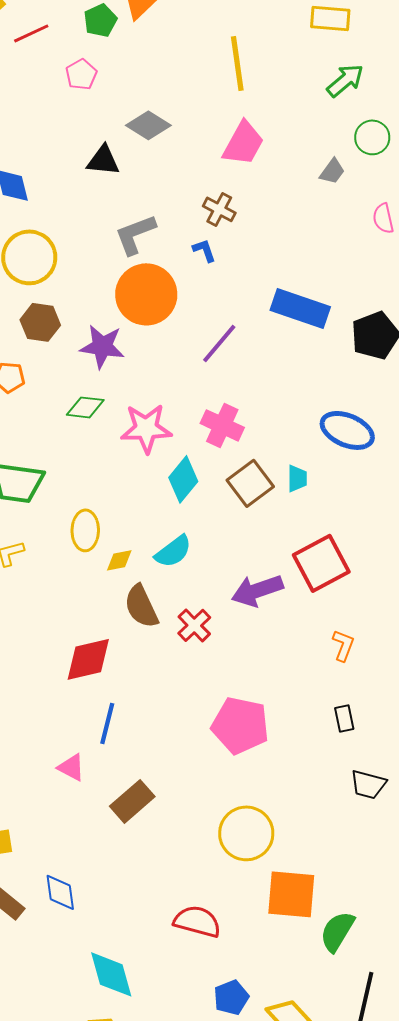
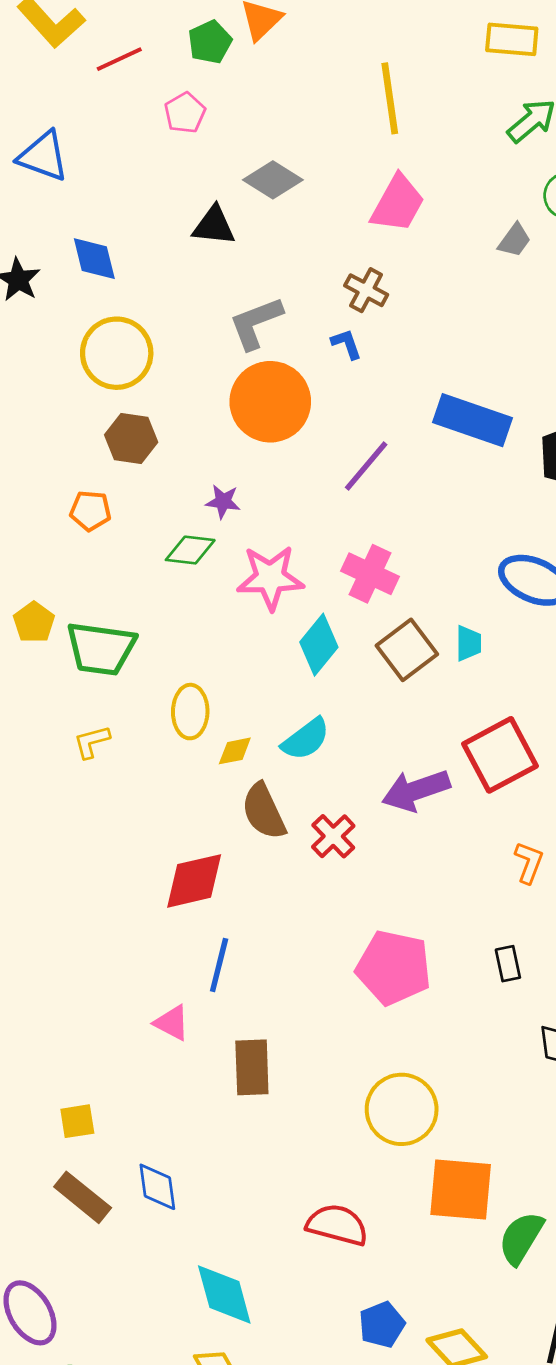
purple star: (102, 346) -> (223, 502), moved, size x0.6
black rectangle: (344, 718) -> (508, 964), moved
brown rectangle: (132, 801) -> (252, 1067), turned -51

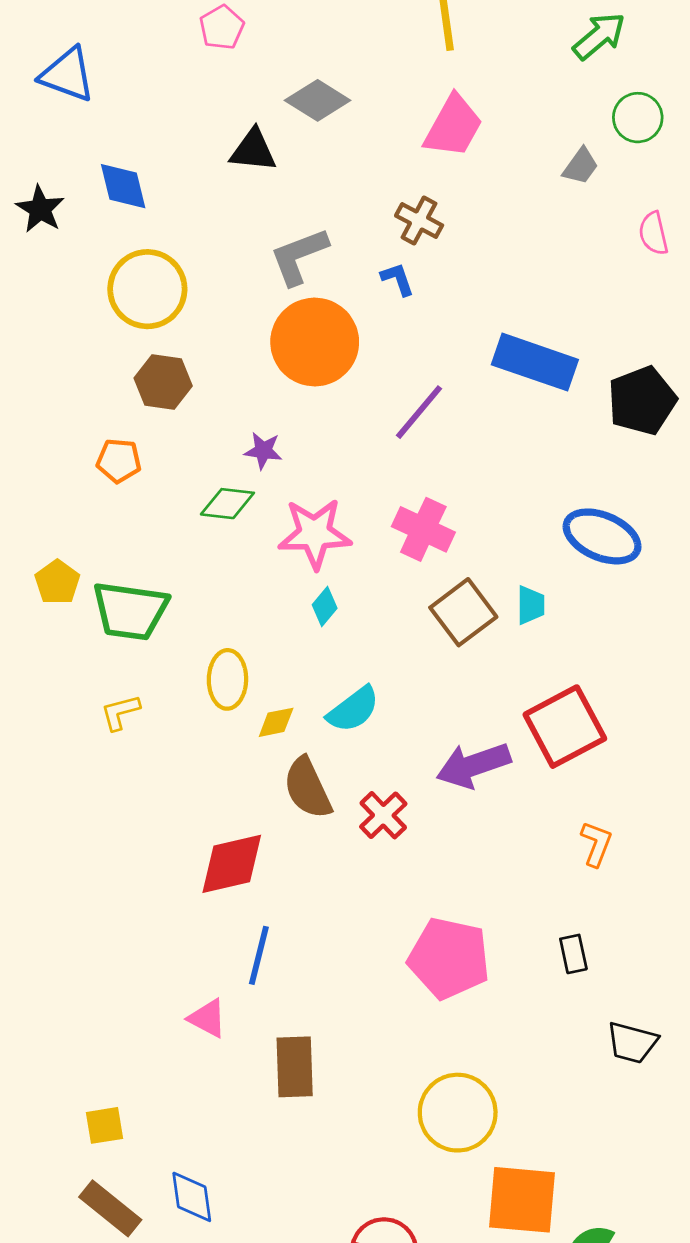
cyan diamond: (319, 645) -> (325, 607), moved, size x0.6

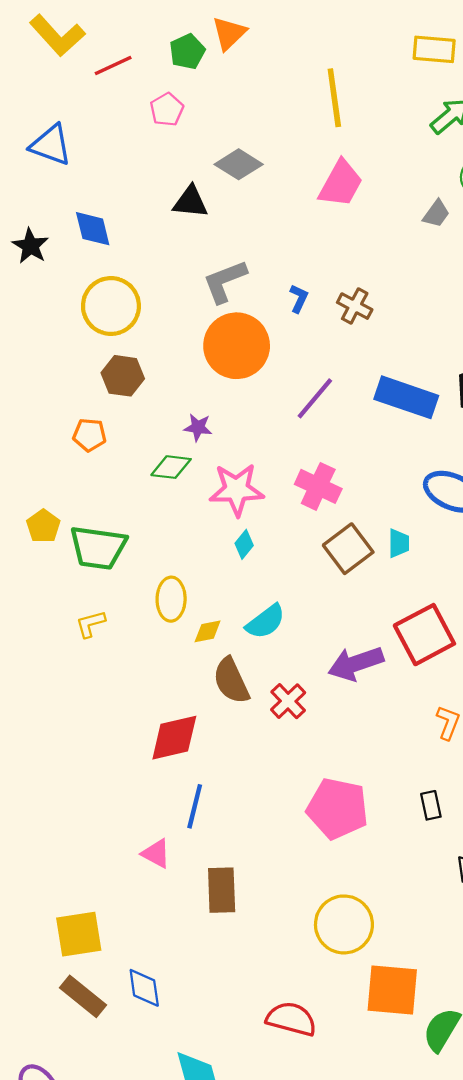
brown cross: (419, 220) -> (355, 306), moved
blue L-shape: (398, 279) -> (299, 298), turned 44
blue rectangle: (535, 362) -> (406, 397), moved
yellow square: (104, 1125) -> (79, 934), size x1.6

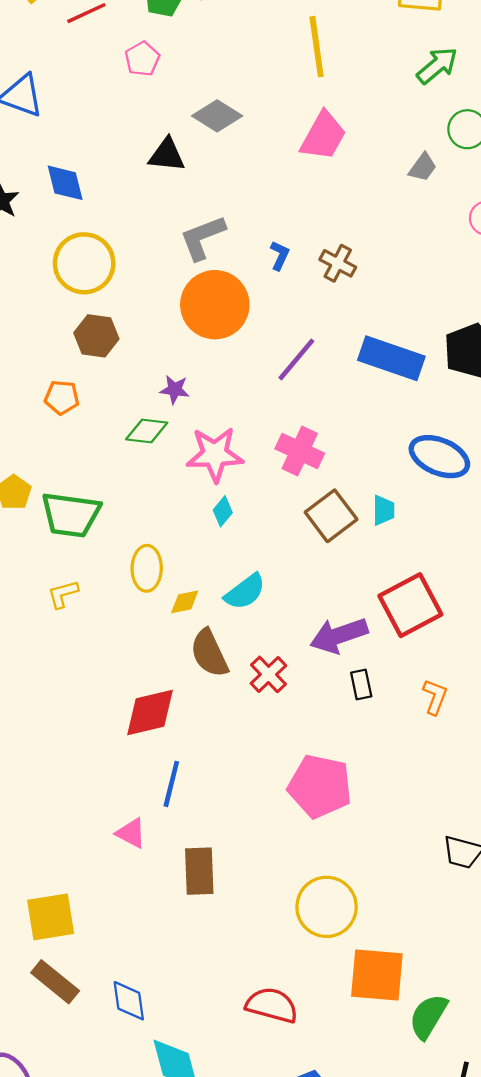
black rectangle: (431, 805) -> (361, 685), moved
blue diamond: (144, 988) -> (129, 1001), moved

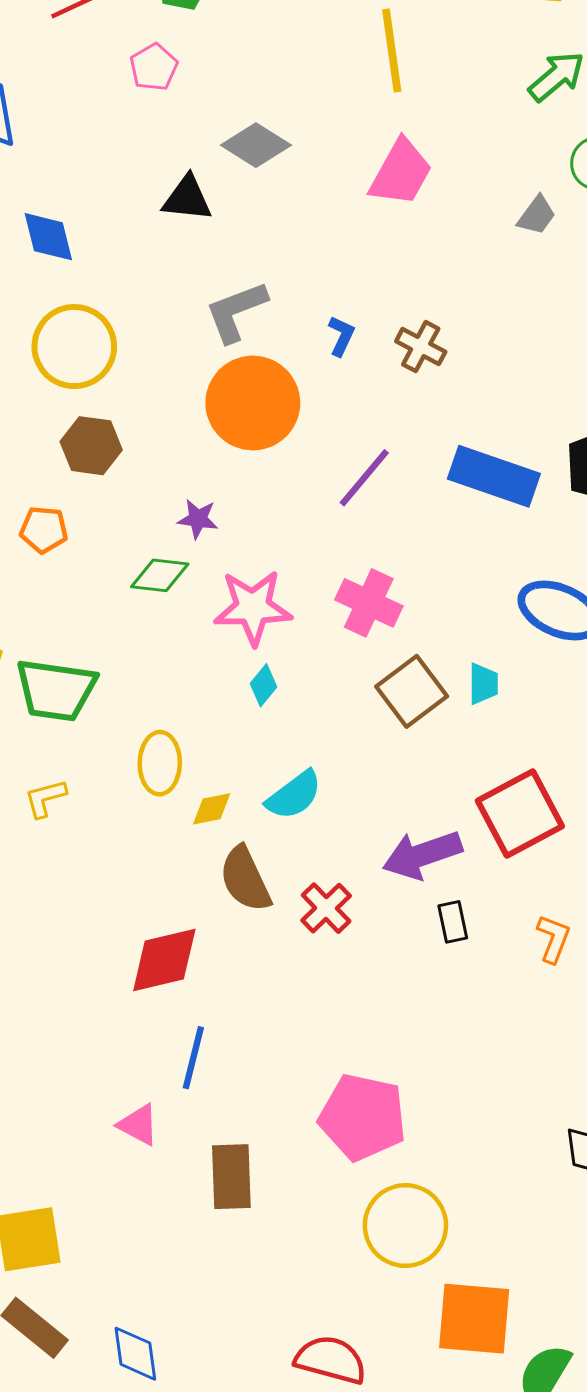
pink pentagon: (320, 786) -> (363, 1117), moved

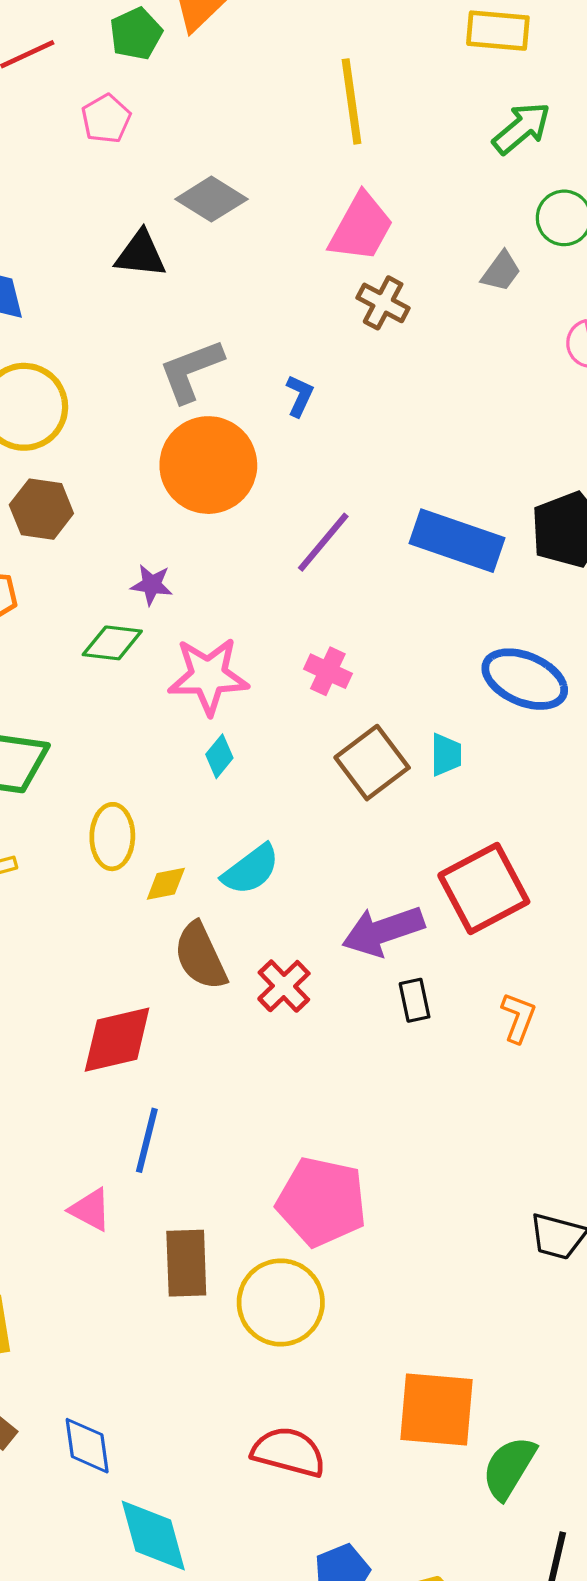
brown cross: (421, 347) -> (383, 303), moved
pink cross: (369, 603) -> (328, 671), size x0.7
yellow circle: (405, 1226) -> (281, 1302), moved

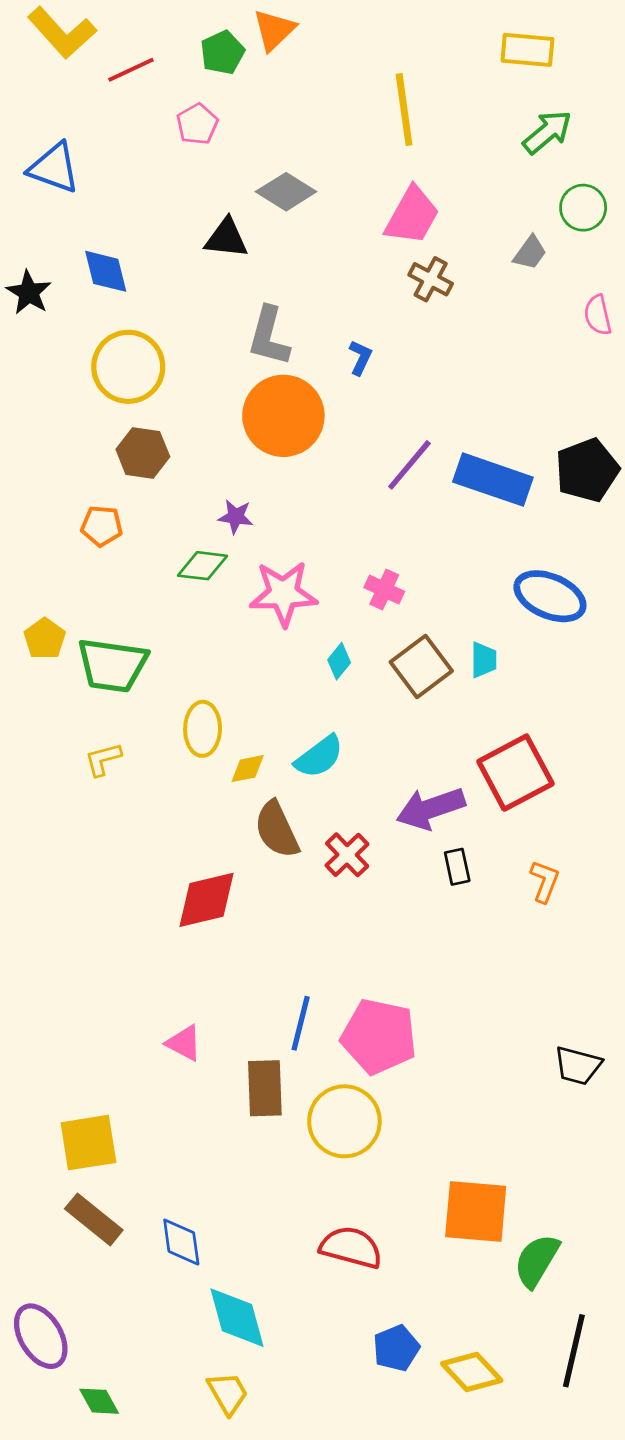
gray L-shape: (191, 371) -> (269, 336), turned -54
purple line: (323, 542) -> (409, 465), moved
cyan diamond: (219, 756) -> (339, 661), moved
blue line: (147, 1140) -> (301, 1023), moved

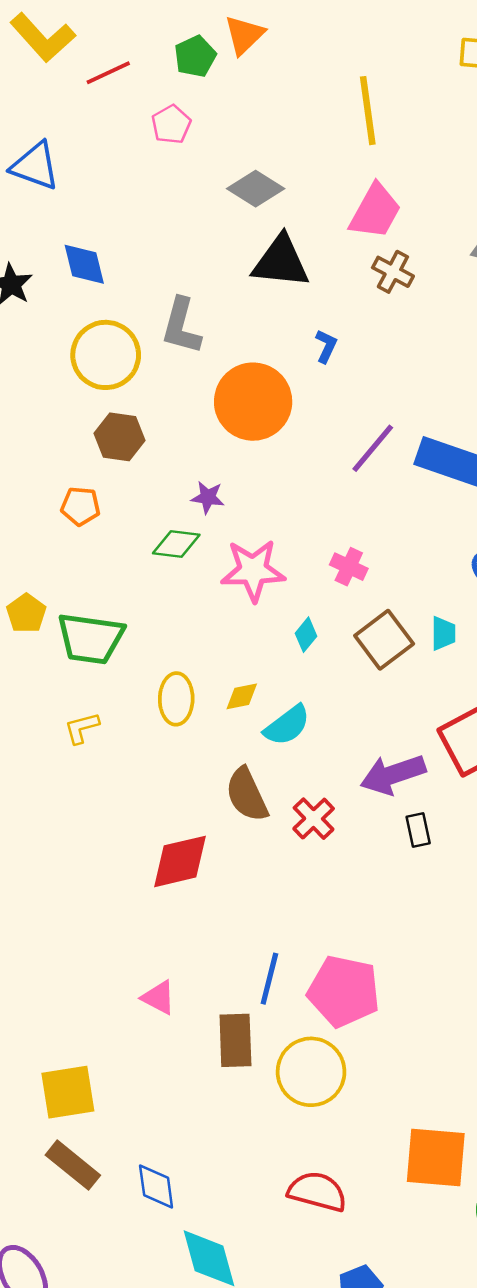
black triangle: (226, 238) -> (281, 262), moved, size x1.4
gray L-shape: (269, 336) -> (181, 326), moved
yellow diamond: (248, 769) -> (242, 696), moved

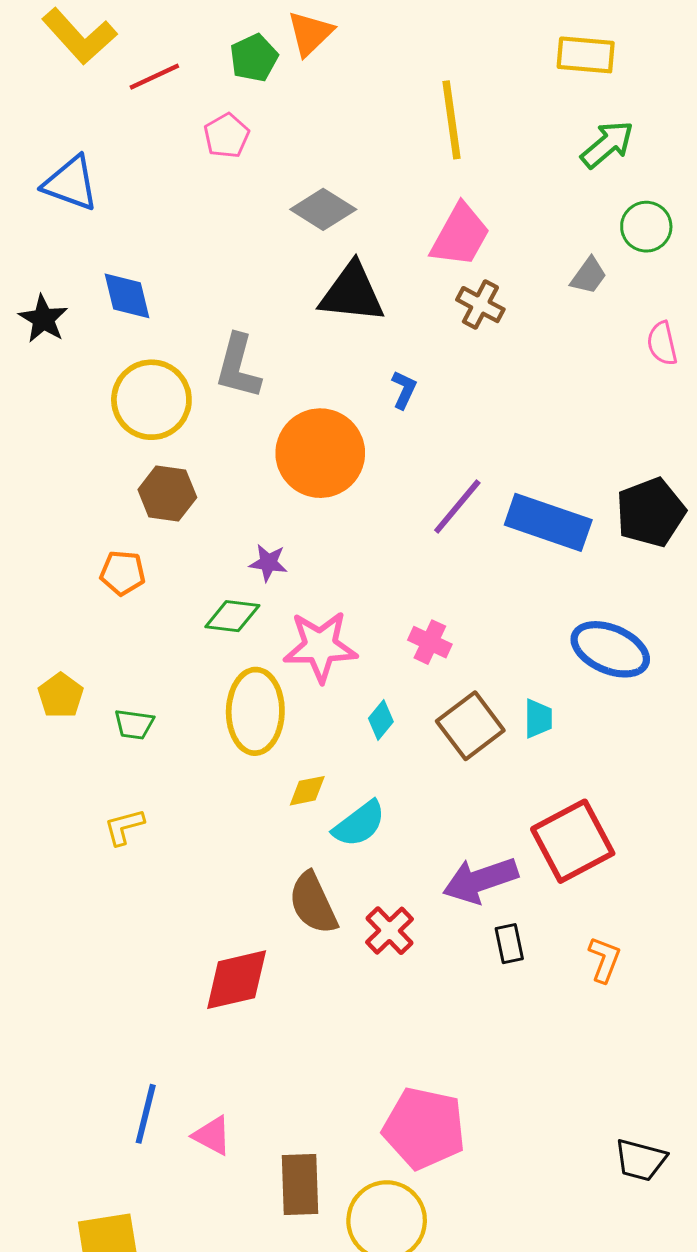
green trapezoid: (91, 638) -> (134, 724), size x0.5
yellow ellipse: (176, 699) -> (255, 711), moved, size x1.4
blue line: (269, 979) -> (146, 1114), moved

